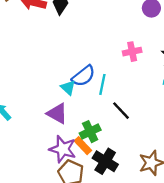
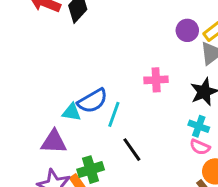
cyan triangle: (68, 88) -> (72, 112), turned -42
purple triangle: (57, 114) -> (54, 142), turned -35

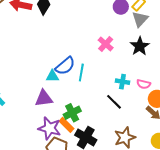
pink cross: (156, 80) -> (106, 44), turned -35
cyan cross: (199, 126) -> (122, 82), moved
black line: (132, 150) -> (114, 102), moved

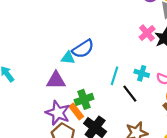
pink cross: (106, 44) -> (147, 33), moved
cyan line: (81, 73) -> (115, 76), moved

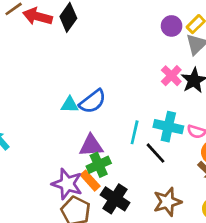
cyan triangle: (68, 58) -> (70, 105), moved
cyan cross: (142, 73) -> (168, 127), size x1.5
purple triangle: (56, 80) -> (91, 146), moved

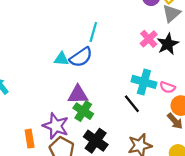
cyan line: (135, 132) -> (93, 32), moved
green cross: (99, 165) -> (83, 111), turned -36
orange rectangle: (90, 181) -> (30, 139), moved, turned 30

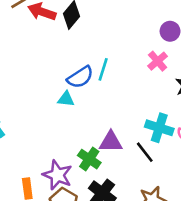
pink cross: (149, 39) -> (158, 61), moved
blue semicircle: (81, 57) -> (80, 77), moved
purple triangle: (78, 95) -> (111, 142), moved

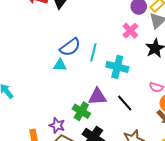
cyan line: (103, 69) -> (93, 52), moved
cyan cross: (159, 128) -> (117, 67), moved
purple star: (57, 175) -> (57, 125), size x0.7

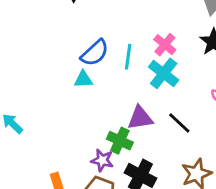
pink cross: (130, 31) -> (165, 45), moved
cyan cross: (117, 67) -> (164, 73), turned 30
purple star: (57, 125) -> (102, 160), moved

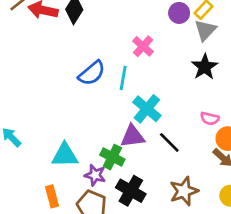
pink cross: (165, 45) -> (143, 46), moved
cyan cross: (164, 73) -> (147, 109), moved
cyan triangle: (83, 79) -> (65, 155), moved, size x1.5

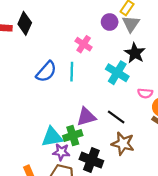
purple circle: (179, 13) -> (110, 22), moved
cyan cross: (147, 109) -> (117, 73), moved
cyan triangle: (65, 155) -> (52, 137), moved
green cross: (112, 157) -> (73, 136), turned -36
brown star: (184, 191) -> (123, 144), moved, turned -30

